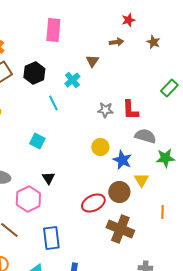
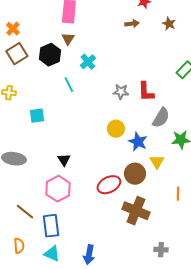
brown triangle: (92, 61) -> (68, 39), moved
gray semicircle: (145, 136) -> (161, 118), turned 105
cyan square: (37, 141) -> (37, 116), moved, turned -35
pink hexagon: (28, 199) -> (58, 189), moved
blue rectangle: (51, 238) -> (51, 226), moved

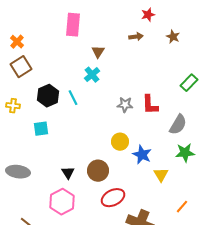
brown triangle: (68, 39) -> (98, 52), moved
black hexagon: (50, 55) -> (48, 96), moved
gray semicircle: (161, 118) -> (178, 125), moved
brown circle: (135, 174) -> (98, 171), moved
orange line: (178, 194) -> (182, 207), turned 40

